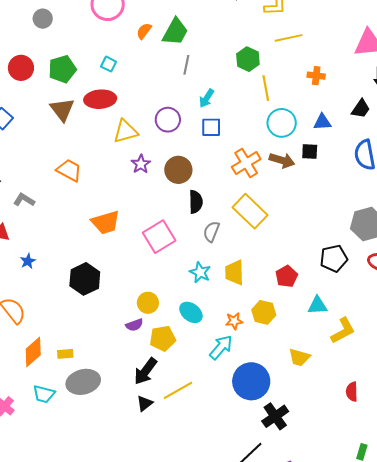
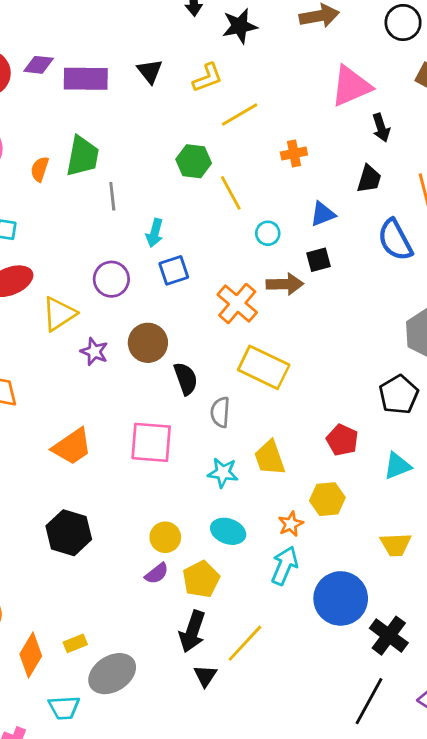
cyan circle: (282, 123) -> (268, 233), size x0.6
pink square: (159, 237) -> (151, 442), turned -36

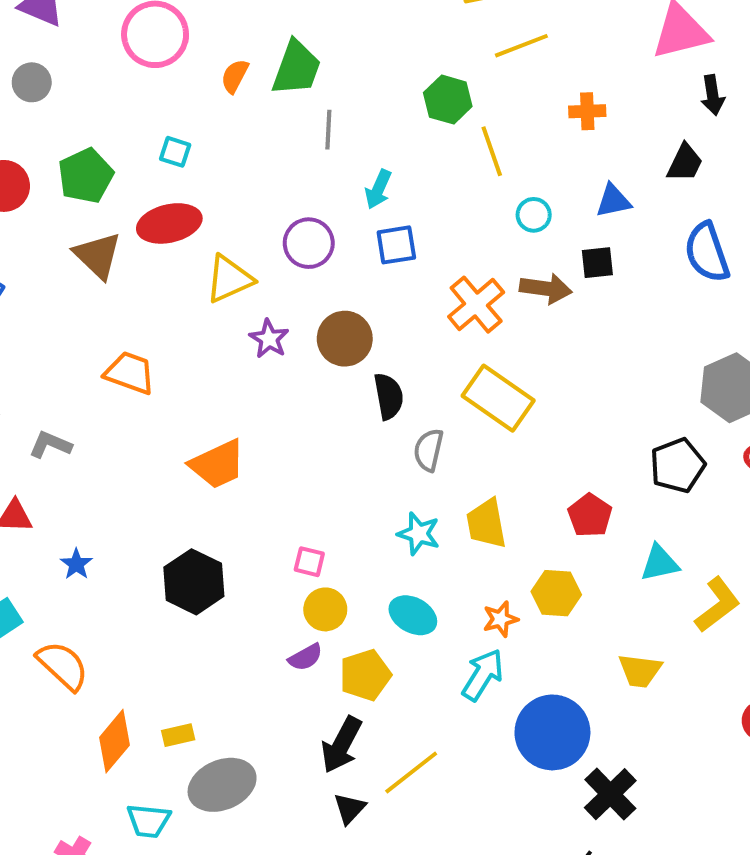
pink square: (151, 442) -> (309, 562), moved, size x0.5

